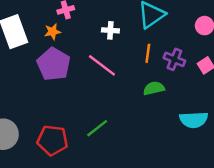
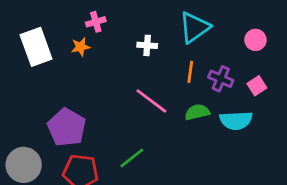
purple pentagon: (54, 64) -> (67, 127), moved
pink line: (102, 65) -> (151, 101), moved
cyan semicircle: (194, 120) -> (236, 120), moved

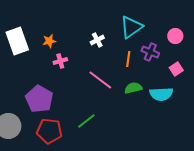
pink cross: (96, 22) -> (60, 61), moved
white cross: (147, 45) -> (97, 40), turned -32
purple cross: (221, 79) -> (150, 52), moved

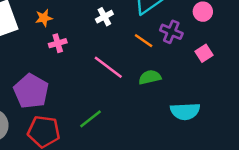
orange line: (128, 59) -> (144, 41), turned -63
cyan semicircle: (161, 94) -> (185, 111), moved

